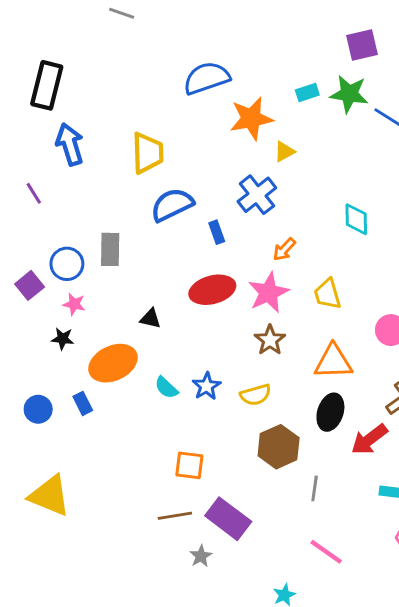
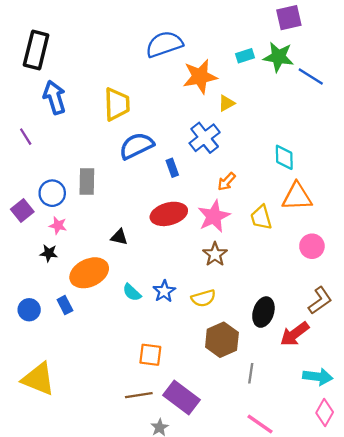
orange triangle: (333, 362) -> (297, 197), moved

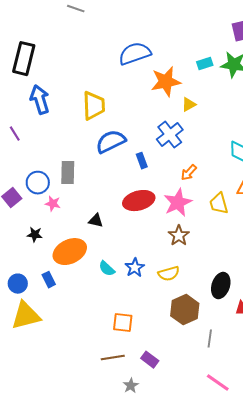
pink star: (58, 225) -> (53, 204), moved
yellow triangle: (38, 379) -> (26, 316), moved, turned -36
purple rectangle: (182, 397) -> (150, 360), size x0.6

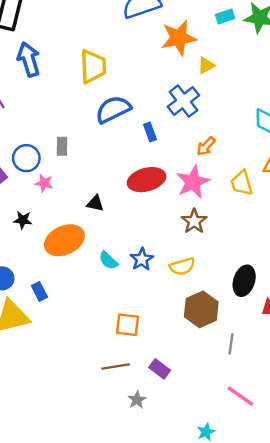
gray rectangle: (68, 173) -> (62, 146), size x0.7
blue rectangle: (49, 280) -> (39, 291), moved

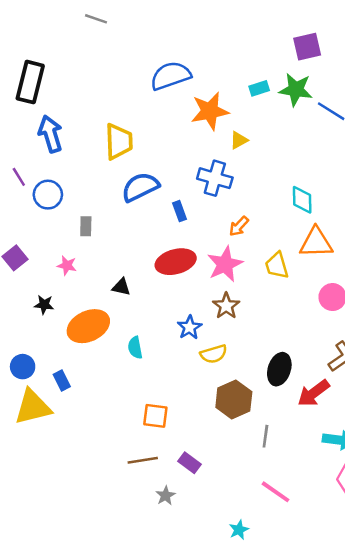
blue cross: (183, 101) -> (215, 178), turned -36
blue circle: (26, 158) -> (48, 195), moved
blue star: (142, 259) -> (190, 327), moved
cyan semicircle: (108, 261) -> (135, 348), turned 36

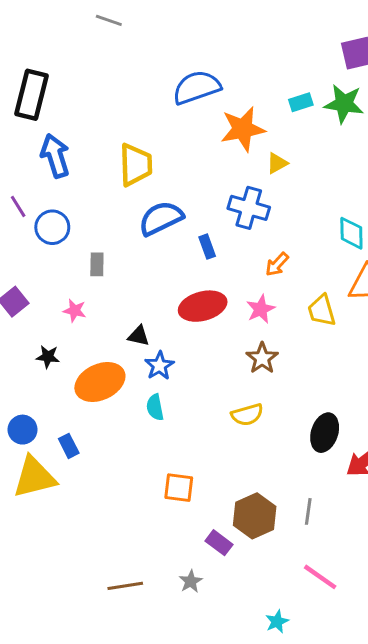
pink star: (225, 264) -> (261, 309), size x0.7
blue star: (190, 327) -> (159, 366), moved
brown hexagon: (234, 399) -> (255, 516), moved
brown line: (143, 460) -> (125, 586), moved

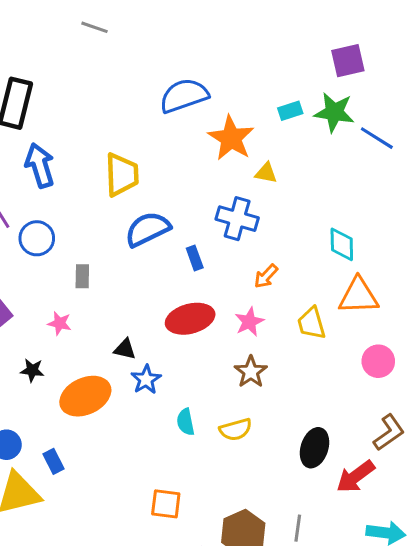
orange star: (243, 129) -> (231, 138), turned -30
yellow triangle: (277, 163) -> (266, 173), turned 40
cyan semicircle: (155, 407) -> (186, 422), moved

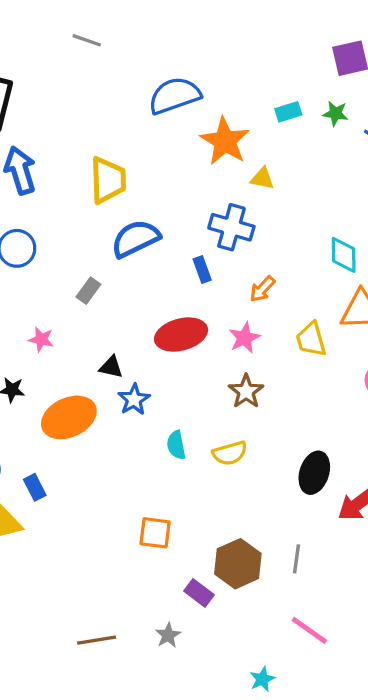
gray line: (94, 27) -> (87, 40), moved
green star: (334, 112) -> (335, 113), size x0.6
blue rectangle: (195, 258) -> (202, 269), moved
gray rectangle: (82, 276) -> (88, 291), moved, turned 35

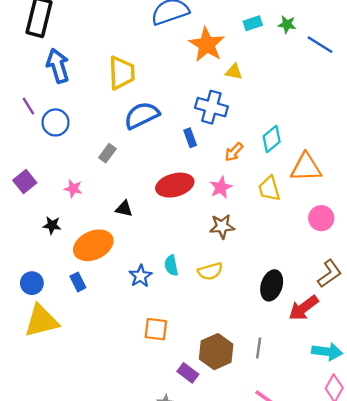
cyan diamond: (344, 255) -> (272, 139), moved, turned 52
brown star: (246, 391) -> (222, 226), turned 30
blue star: (134, 400) -> (141, 276), moved
blue rectangle: (35, 487) -> (78, 282), moved

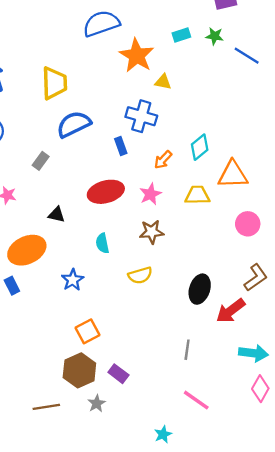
yellow trapezoid: (269, 189) -> (197, 195), turned 105
cyan semicircle: (171, 265) -> (102, 243), moved
orange square: (156, 329) -> (87, 331), turned -35
brown hexagon: (216, 352) -> (79, 370), moved

